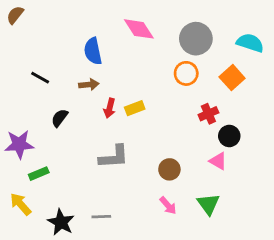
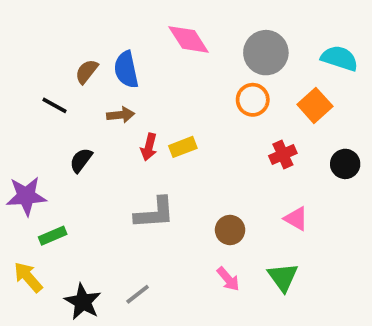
brown semicircle: (15, 15) -> (87, 71), moved
black circle: (229, 136) -> (345, 164), moved
gray line: (101, 217) -> (138, 294), turned -36

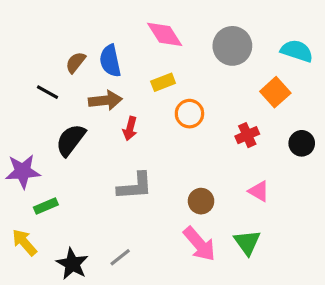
orange circle: (253, 100) -> (189, 114), moved
brown arrow: (121, 115) -> (105, 100), size x1.4
yellow rectangle: (183, 147) -> (163, 82), moved
black semicircle: (81, 160) -> (71, 140), size x1.5
pink arrow: (228, 279) -> (199, 244), size x1.6

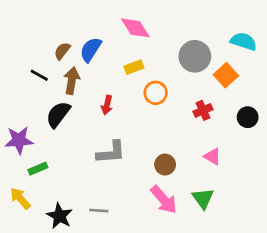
gray circle: (232, 46) -> (195, 56), moved
blue semicircle: (110, 61) -> (91, 50), turned 45
brown arrow: (105, 100) -> (72, 81), moved, turned -75
gray line: (120, 257) -> (99, 211), turned 42

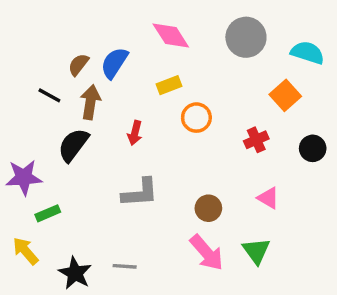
gray circle: (195, 56) -> (246, 37), moved

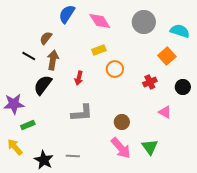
blue semicircle: (114, 63) -> (67, 14), moved
pink triangle: (268, 198) -> (165, 112), moved

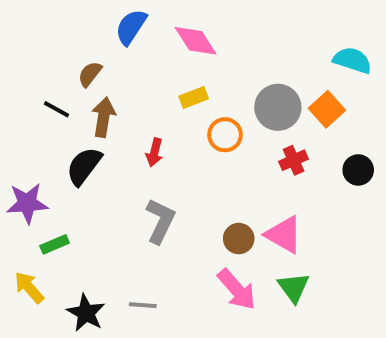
gray circle: (144, 22) -> (278, 107), moved
pink triangle: (165, 112) -> (284, 235), moved, size x1.5
gray L-shape: (82, 113) -> (160, 221), turned -60

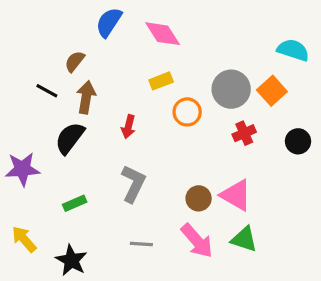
green rectangle: (55, 244) -> (75, 203), moved
green triangle: (294, 288) -> (244, 239), turned -36
gray line: (143, 305) -> (141, 244), moved

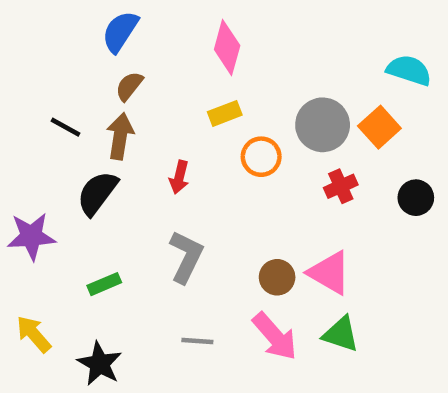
blue semicircle: (109, 22) -> (120, 32), moved
pink diamond: (163, 34) -> (227, 47), turned 48
brown semicircle: (75, 61) -> (129, 86), moved

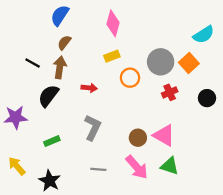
cyan semicircle: (409, 70) -> (204, 35), turned 130
red arrow: (179, 177) -> (89, 88), turned -98

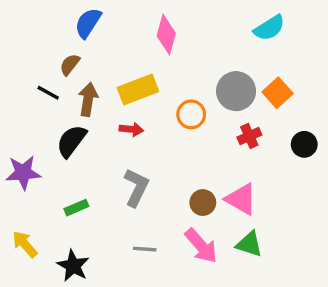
cyan semicircle: (204, 35) -> (269, 28), moved
brown semicircle: (64, 43) -> (70, 65), moved
yellow rectangle: (112, 56) -> (138, 89), moved, size x1.6

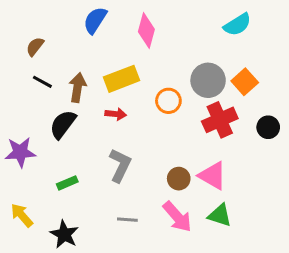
blue semicircle: (88, 23) -> (95, 20), moved
brown semicircle: (70, 65) -> (35, 47), moved
red cross: (249, 136) -> (220, 120), size x1.6

